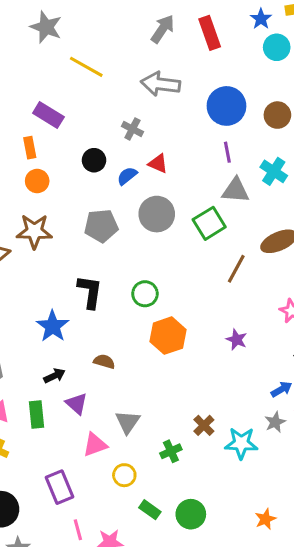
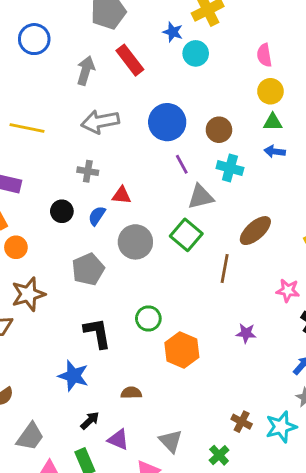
brown circle: (277, 115) -> (219, 130), moved

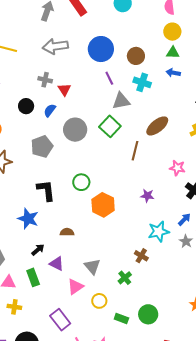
red triangle: (122, 195) -> (64, 90), moved, turned 48
cyan star: (281, 427) -> (159, 232), moved

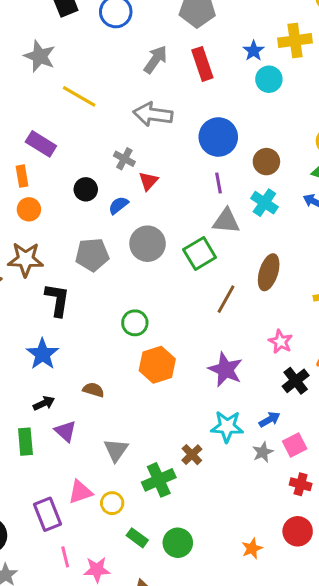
brown ellipse: (157, 126) -> (269, 272), turned -50
black L-shape: (46, 190) -> (57, 300), moved
purple star: (147, 196) -> (225, 370), size x1.6
green cross: (125, 278) -> (159, 480), size x1.5
pink triangle: (75, 287) -> (80, 492), moved

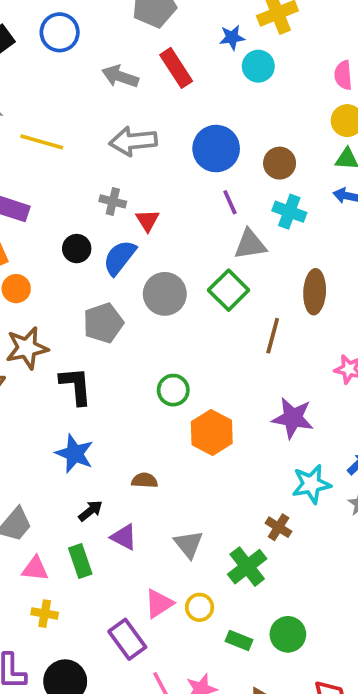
blue star: (254, 51) -> (232, 37), turned -30
gray arrow: (156, 60) -> (120, 76), turned -92
blue semicircle: (118, 205) -> (120, 258), size x1.5

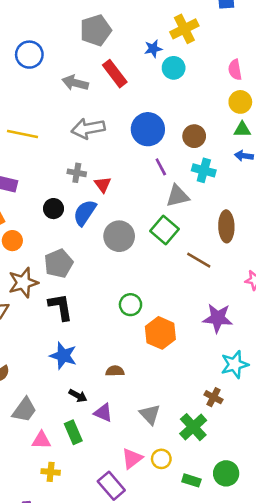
gray pentagon: (103, 323) -> (59, 263), moved
brown line: (273, 336) -> (199, 260), turned -70
black arrow: (90, 511) -> (78, 396), turned 72

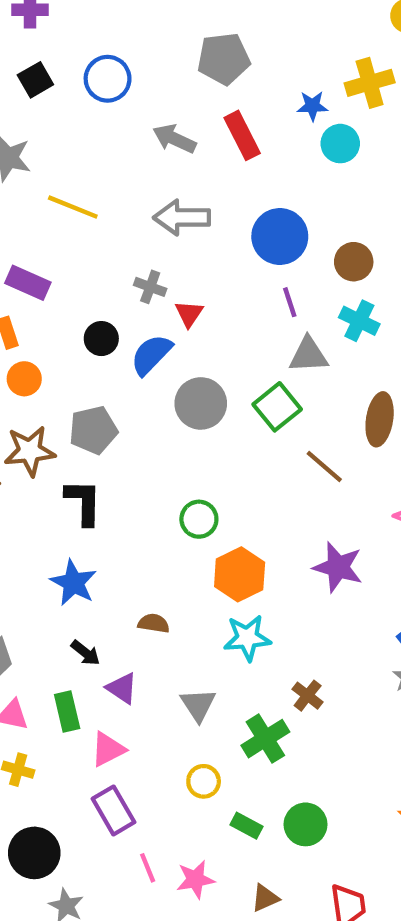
cyan star: (235, 364) -> (247, 638), moved
pink triangle: (132, 458) -> (108, 749), moved

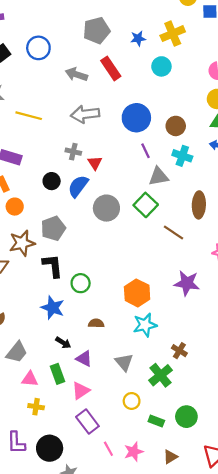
blue star: (312, 106) -> (138, 38), moved
green circle: (199, 519) -> (81, 283), moved

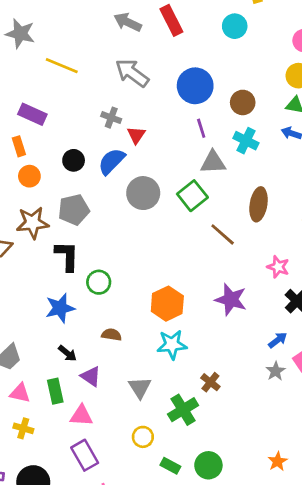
gray arrow: (85, 114) -> (132, 73), turned 36
black circle: (52, 181) -> (74, 160), moved
blue star: (53, 308) -> (60, 308), turned 30
pink triangle: (81, 391) -> (81, 416), turned 30

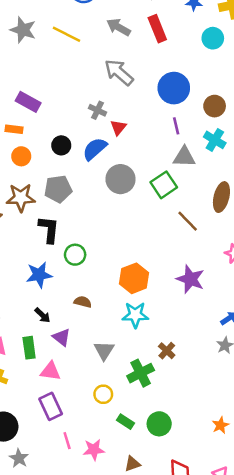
yellow line: (62, 66) -> (66, 34), moved
orange rectangle: (19, 146) -> (14, 129), turned -70

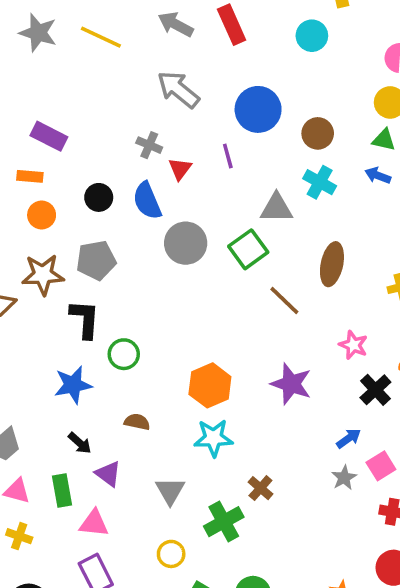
purple line: (176, 126) -> (228, 156), moved
blue semicircle: (95, 149) -> (147, 201), turned -70

